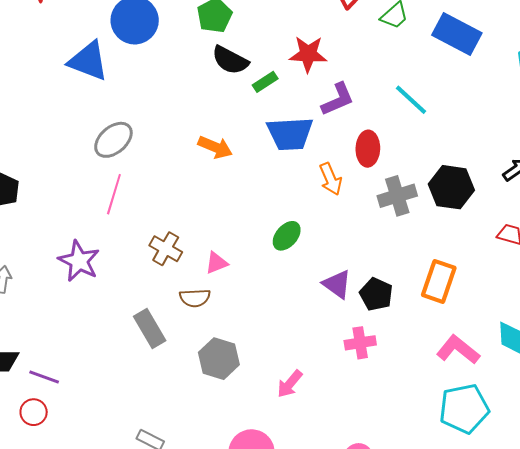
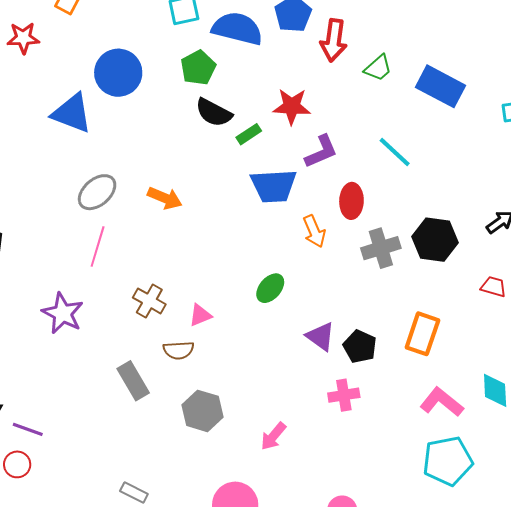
orange arrow: (215, 147) -> (165, 198), moved

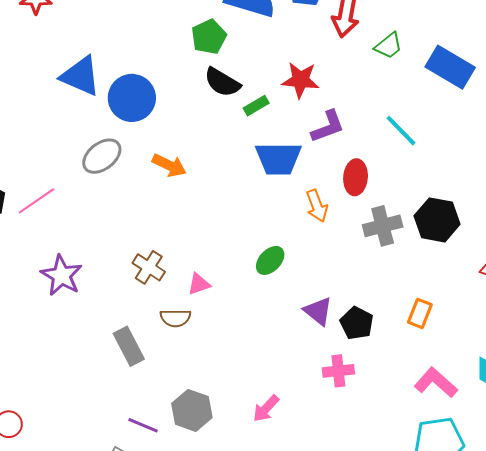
blue circle: (118, 73) -> (132, 98), moved
pink line: (98, 246) -> (36, 201), moved, turned 36
orange rectangle: (422, 334) -> (420, 313), size x0.7
gray hexagon: (202, 411) -> (192, 410), moved
purple line: (28, 429) -> (143, 425), moved

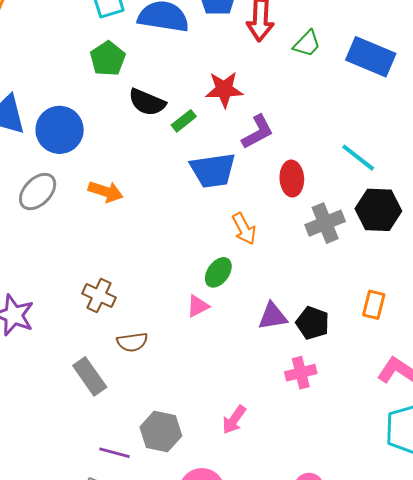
green pentagon: (209, 37) -> (108, 59), moved
cyan line: (401, 131) -> (358, 158), moved
orange arrow: (317, 206) -> (244, 229), moved
pink triangle: (199, 284) -> (198, 306), moved
purple triangle: (318, 311) -> (273, 316), turned -40

